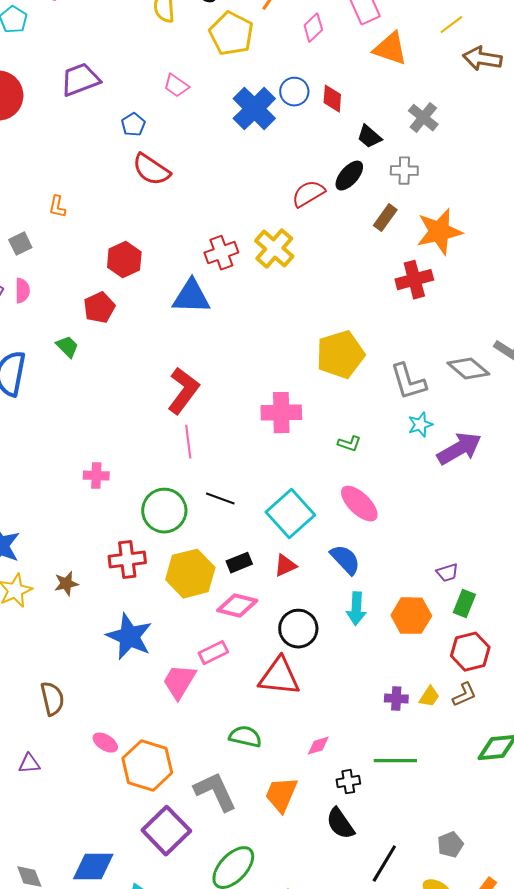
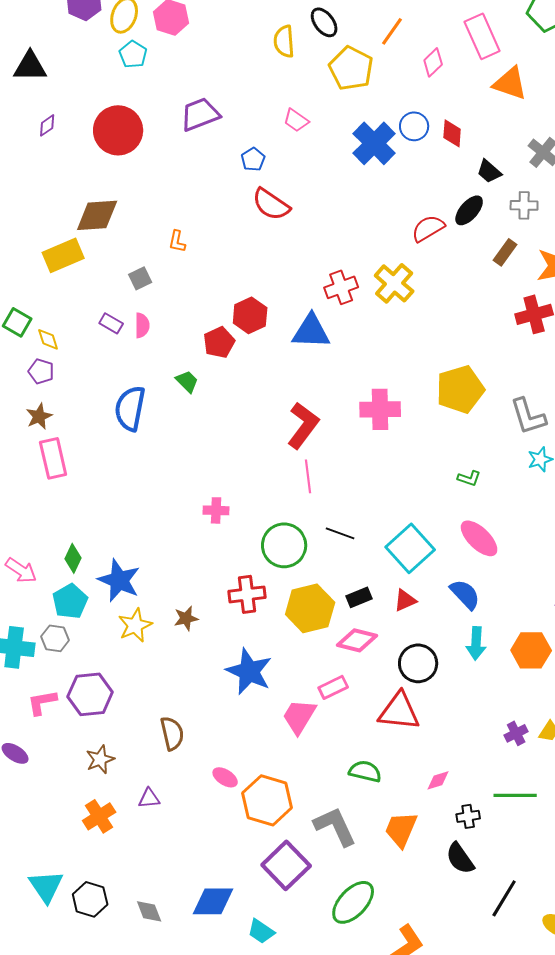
red hexagon: (124, 260) -> (250, 315), moved
pink cross: (281, 413) -> (380, 409), moved
purple cross: (396, 699) -> (516, 733), turned -30

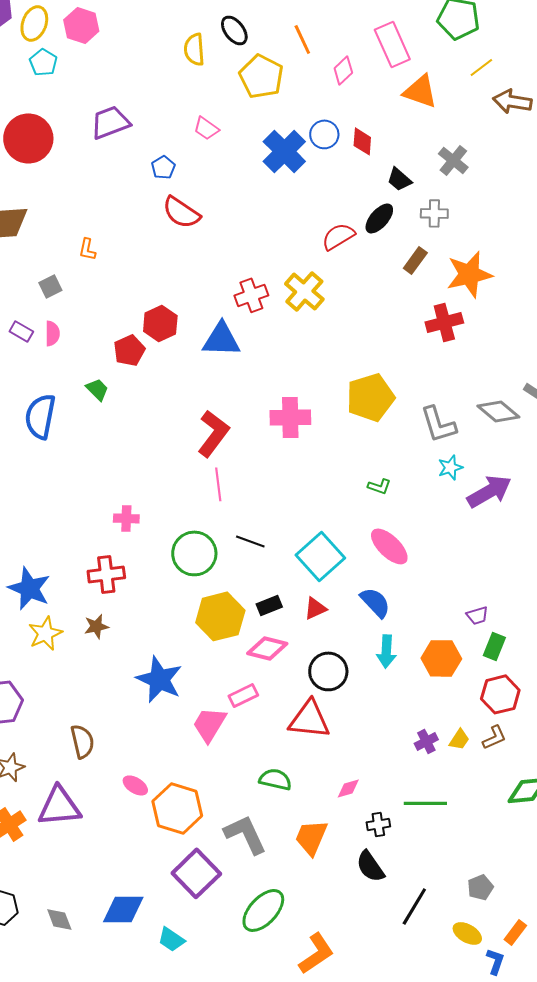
orange line: (392, 31) -> (302, 39), turned -60
red cross: (247, 594) -> (106, 574), moved
purple triangle: (149, 798) -> (59, 806), size x2.0

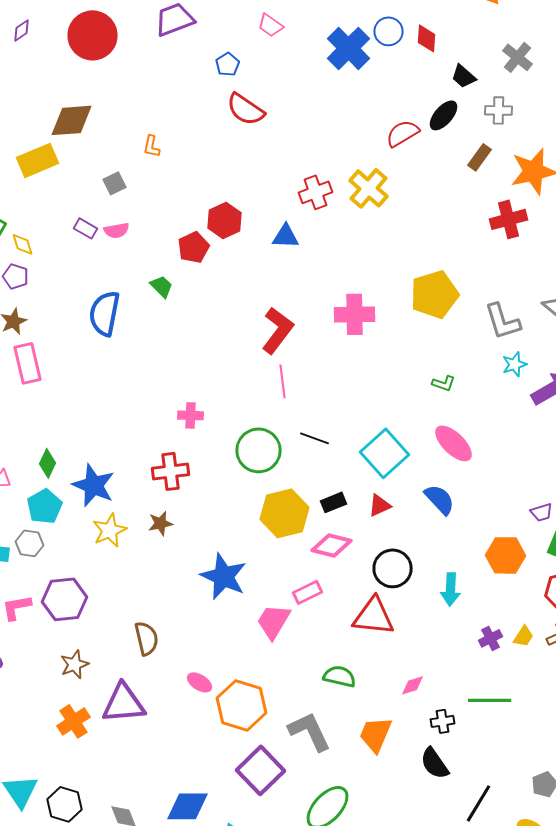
pink semicircle: (52, 333) -> (116, 230), turned 80
blue triangle: (221, 339) -> (286, 236), size x0.7
cyan arrow: (386, 651) -> (450, 589), moved

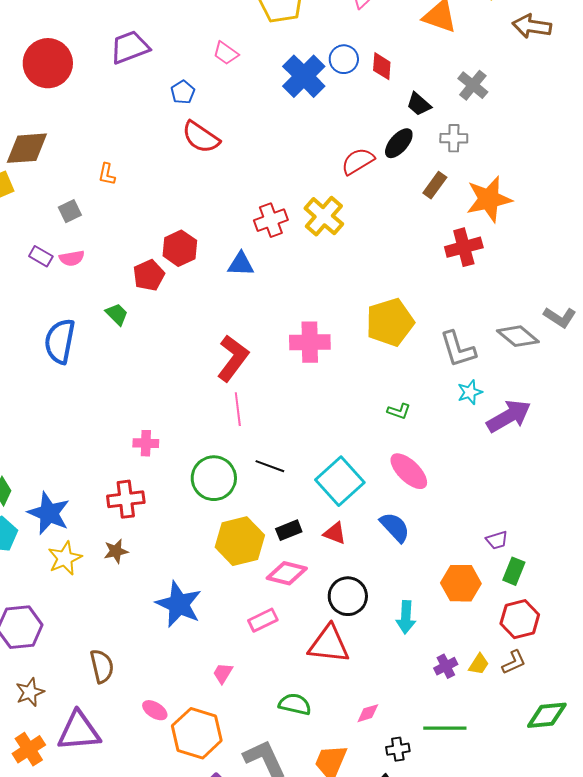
red triangle: (380, 505) -> (335, 533), turned 45
pink trapezoid: (274, 621) -> (223, 673), moved, size x0.6

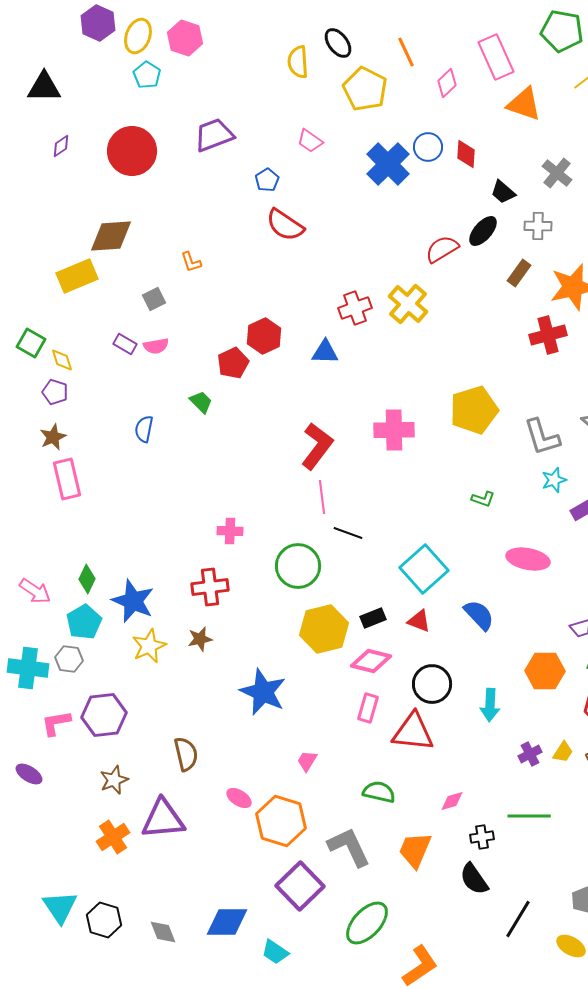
orange L-shape: (107, 174) -> (191, 262), turned -30
blue semicircle: (60, 341) -> (144, 429), size x0.6
black line: (270, 466) -> (348, 533), moved
pink ellipse: (409, 471) -> (528, 559), moved, turned -33
pink rectangle: (263, 620) -> (368, 708), moved, turned -48

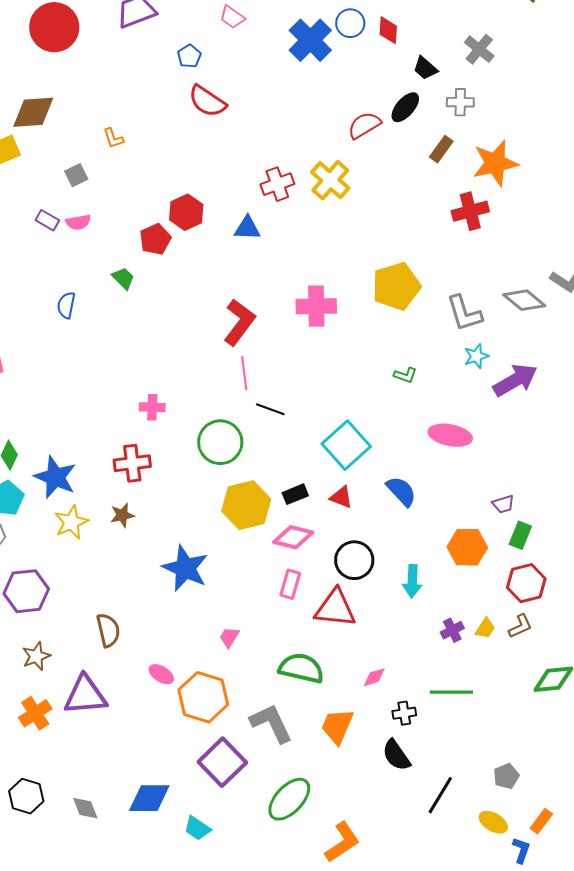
green semicircle: (379, 792) -> (301, 668), size x1.4

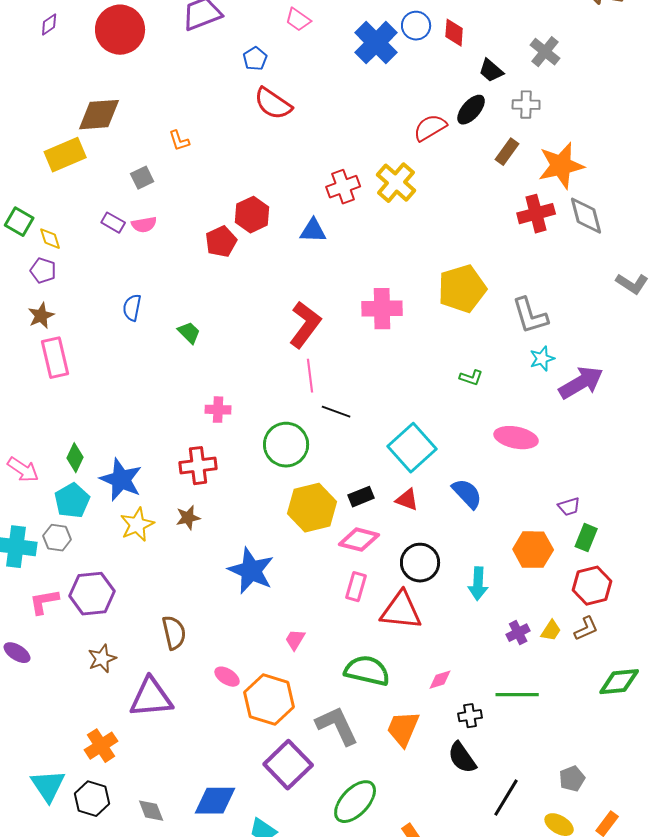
green trapezoid: (123, 278) -> (189, 333), moved
gray diamond: (524, 300) -> (586, 216), moved, turned 36
orange cross: (35, 713) -> (101, 746), moved

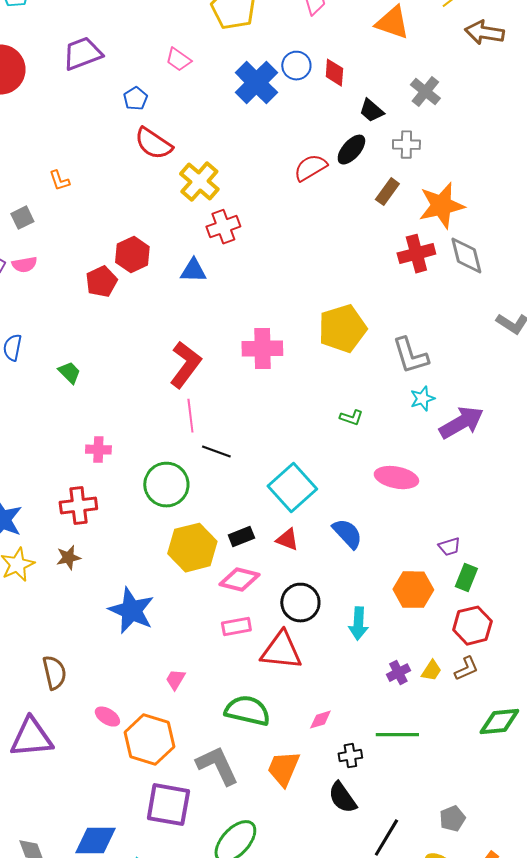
yellow cross: (396, 183) -> (199, 182), moved
pink rectangle: (356, 587) -> (236, 627), turned 64
purple square: (288, 765) -> (168, 805), turned -36

